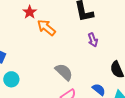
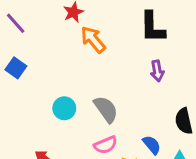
cyan circle: (11, 79) -> (64, 108), moved

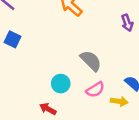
cyan circle: (64, 108) -> (61, 84), moved

